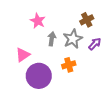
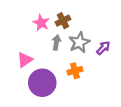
brown cross: (87, 20) -> (63, 21), moved

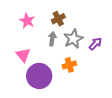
pink star: (41, 23) -> (27, 21), moved
pink triangle: (25, 60) -> (23, 55), turned -35

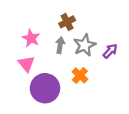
pink star: (27, 21) -> (31, 38), moved
orange cross: (69, 65) -> (80, 75), turned -32

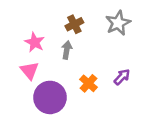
gray star: (85, 45) -> (118, 23), moved
purple arrow: (110, 51) -> (122, 77), moved

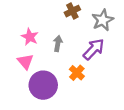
brown cross: (74, 24) -> (72, 11), moved
purple arrow: (122, 77) -> (94, 49), moved, size x1.5

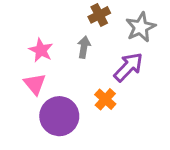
gray arrow: (58, 44) -> (84, 47), moved

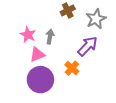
gray arrow: (84, 47) -> (50, 37), moved
pink triangle: (35, 84) -> (37, 54), moved, turned 49

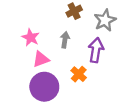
gray arrow: (50, 37) -> (65, 40), moved
purple arrow: (88, 46) -> (96, 50), turned -35

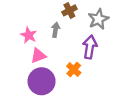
gray arrow: (65, 40) -> (55, 30), moved

